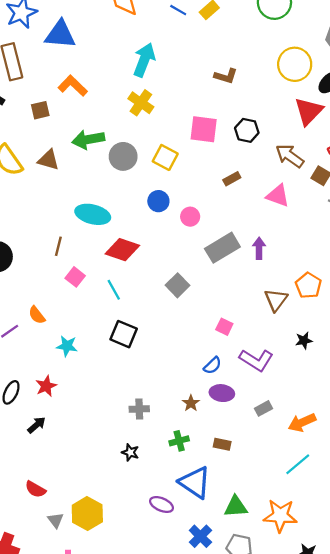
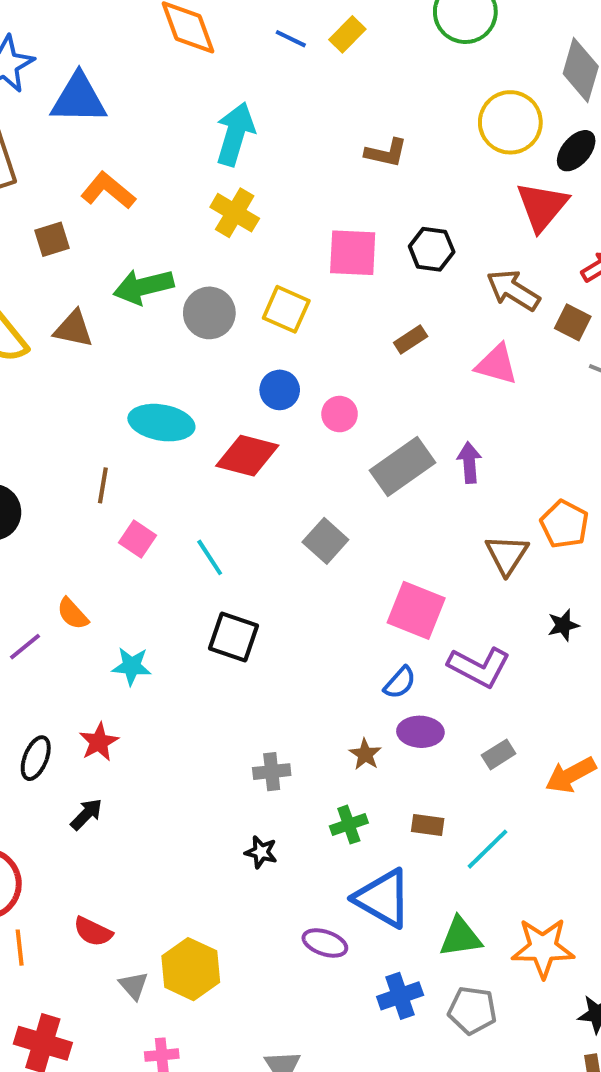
red diamond: (122, 250) -> (247, 456), moved
pink square: (224, 327) -> (416, 610), size x1.8
cyan line: (298, 464) -> (487, 849), moved
blue cross: (200, 536) -> (400, 996), turned 30

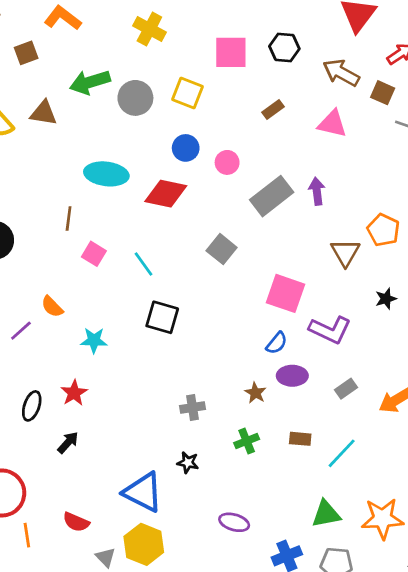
blue triangle: (383, 898) -> (143, 492), moved

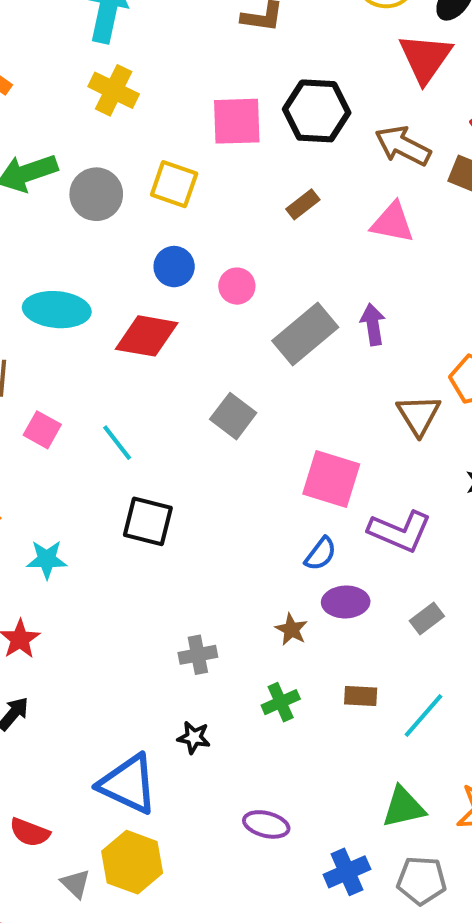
black hexagon: (284, 47) -> (317, 111), size x1.4

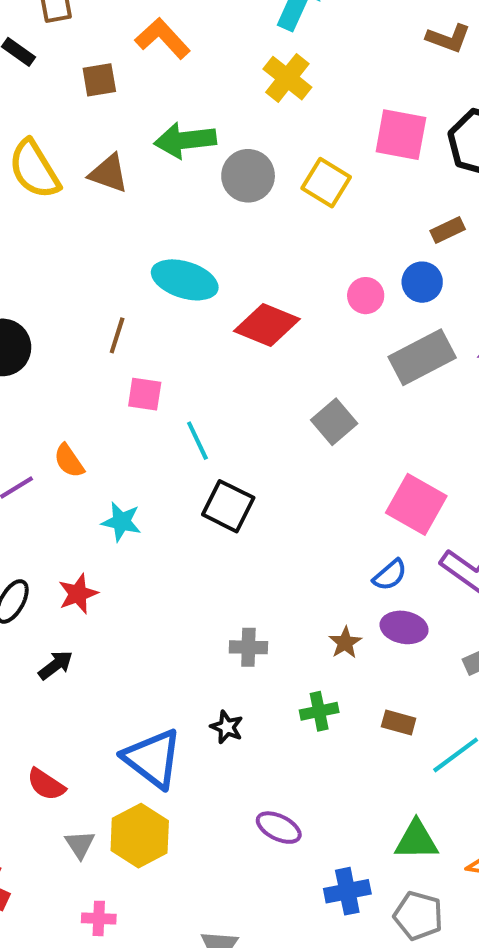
blue circle: (174, 267) -> (422, 282), moved
pink square: (42, 430) -> (145, 394), turned -33
cyan line: (117, 443) -> (197, 441), moved

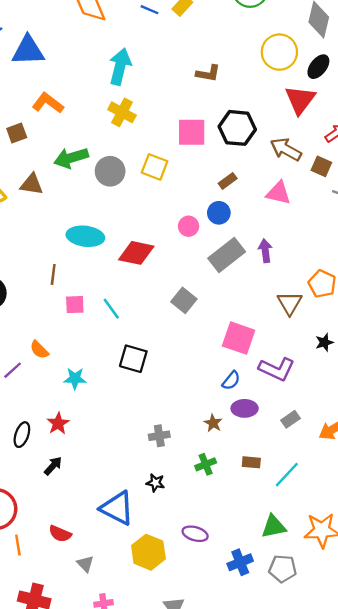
cyan line: (197, 441) -> (111, 309), moved
yellow hexagon: (140, 836) -> (148, 552), moved

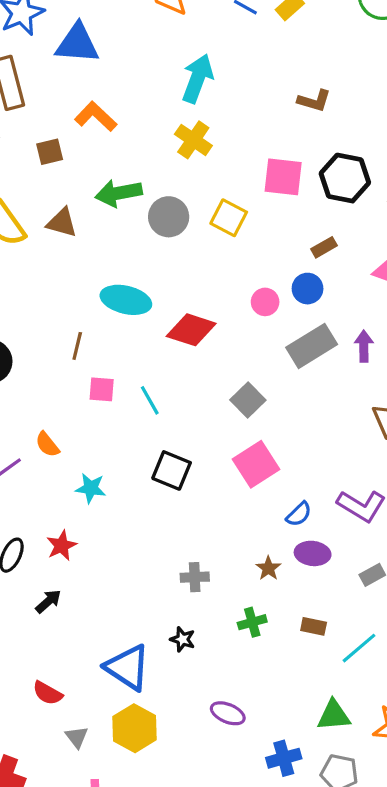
pink square: (239, 338) -> (256, 464), moved, turned 32
yellow hexagon: (148, 552) -> (135, 728), moved

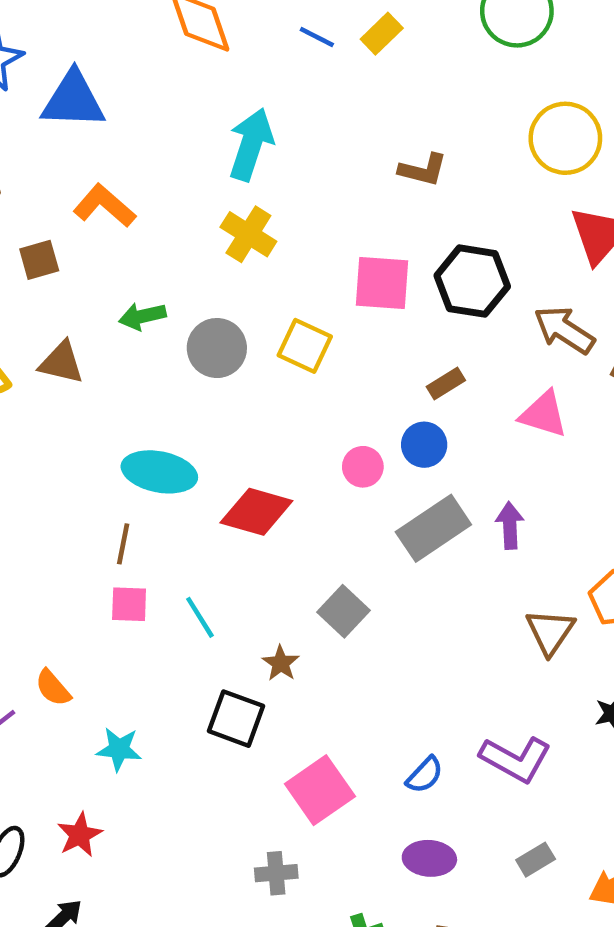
green arrow: (119, 193) -> (142, 316), size x0.7
brown line: (77, 346) -> (123, 544), moved
pink square: (256, 464) -> (320, 790), moved
purple ellipse: (313, 553) -> (429, 858), moved
brown star: (268, 568) -> (281, 663), moved

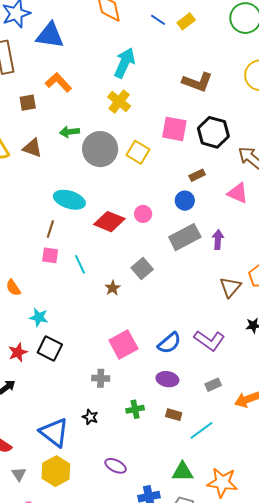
brown L-shape: (423, 170) -> (197, 82), size x1.4
gray circle: (217, 348) -> (100, 149), size x1.4
pink circle: (363, 467) -> (143, 214), moved
black square: (236, 719) -> (50, 349), moved
blue semicircle: (425, 775) -> (169, 343), size x1.4

